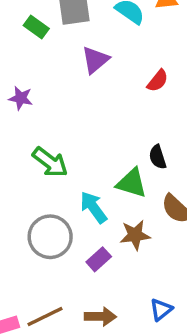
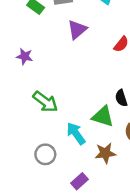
gray circle: (50, 237) -> (45, 154), size x0.7
purple rectangle: (99, 259) -> (80, 181), moved

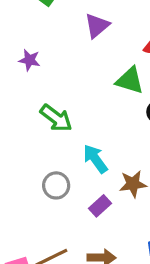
green triangle: (103, 116) -> (130, 80), moved
purple rectangle: (80, 181) -> (100, 206), moved

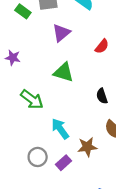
green triangle: (130, 80) -> (64, 72), moved
gray circle: (56, 185) -> (38, 157), moved

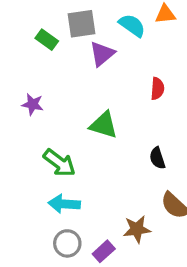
purple triangle: (61, 33) -> (102, 54), moved
red semicircle: (102, 46) -> (157, 89), turned -35
cyan arrow: (60, 129) -> (64, 204), moved, turned -50

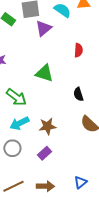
cyan arrow: (64, 204) -> (19, 123), turned -30
brown star: (137, 229) -> (47, 126), moved
gray circle: (67, 243) -> (12, 148), moved

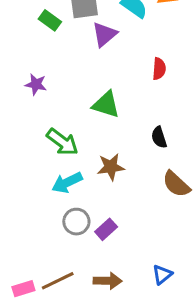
brown star: (47, 126) -> (111, 167), moved
gray circle: (12, 148) -> (76, 222), moved

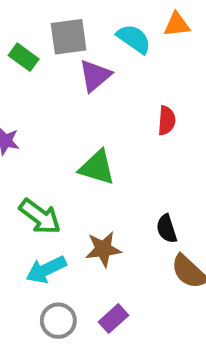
black semicircle: (159, 137) -> (167, 229), moved
purple rectangle: (106, 229) -> (113, 319), moved

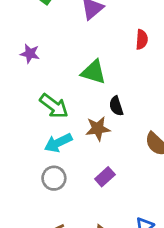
black semicircle: (167, 229) -> (116, 106), moved
gray circle: (58, 321) -> (54, 178), moved

